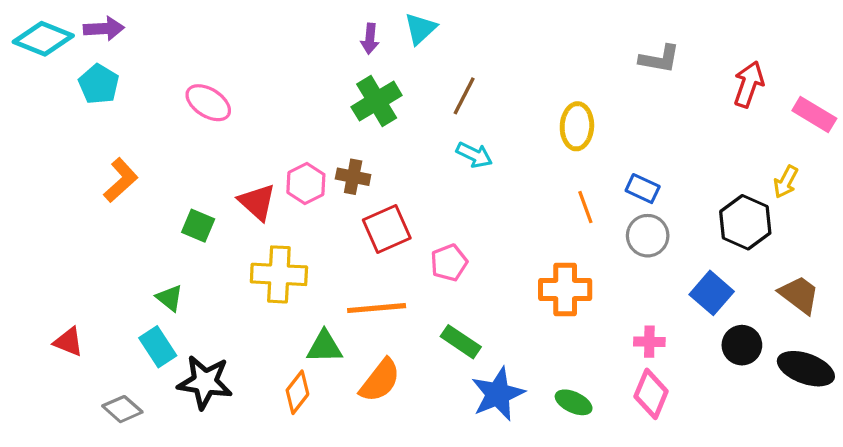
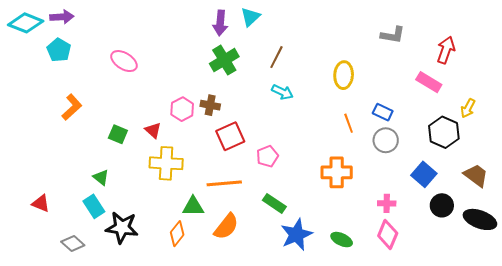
purple arrow: (370, 39) -> (220, 23), size x1.4
pink rectangle: (814, 114) -> (429, 82), moved
red triangle: (257, 202) -> (153, 130), moved, size x0.7

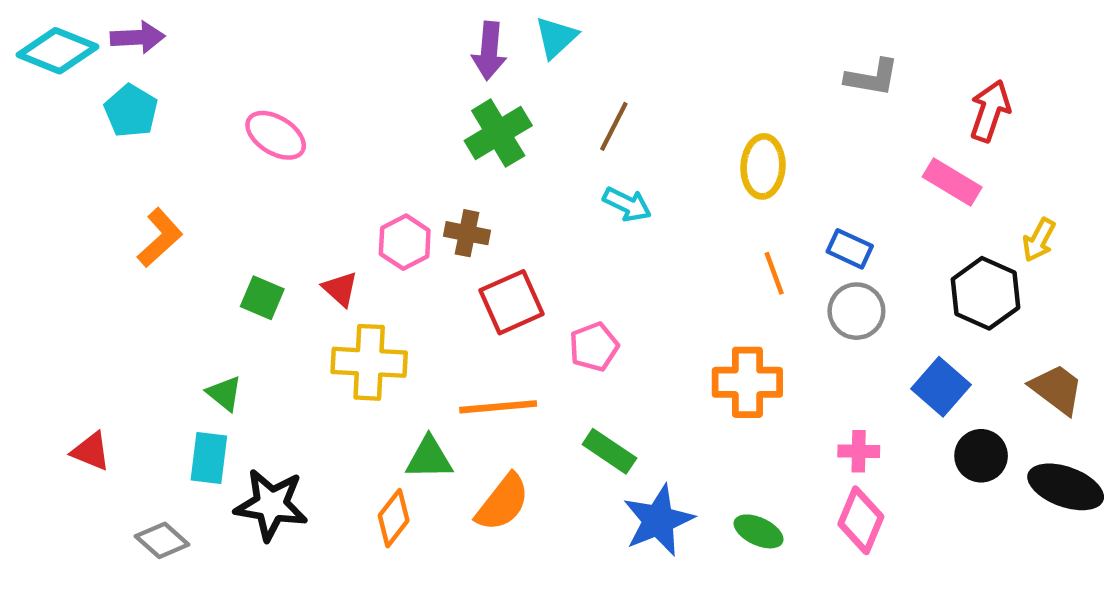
cyan rectangle: (94, 206) -> (209, 458), turned 40

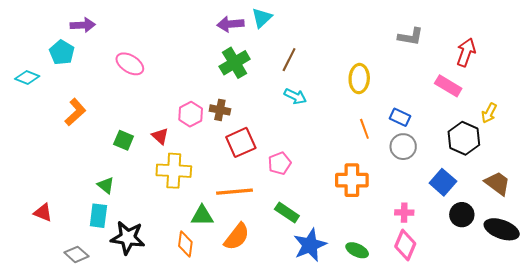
purple arrow: (138, 37) -> (83, 25), moved
cyan diamond: (58, 51) -> (27, 77), moved, size x0.7
purple arrow: (489, 51) -> (230, 24), turned 80
orange diamond: (394, 518) -> (185, 244), turned -30

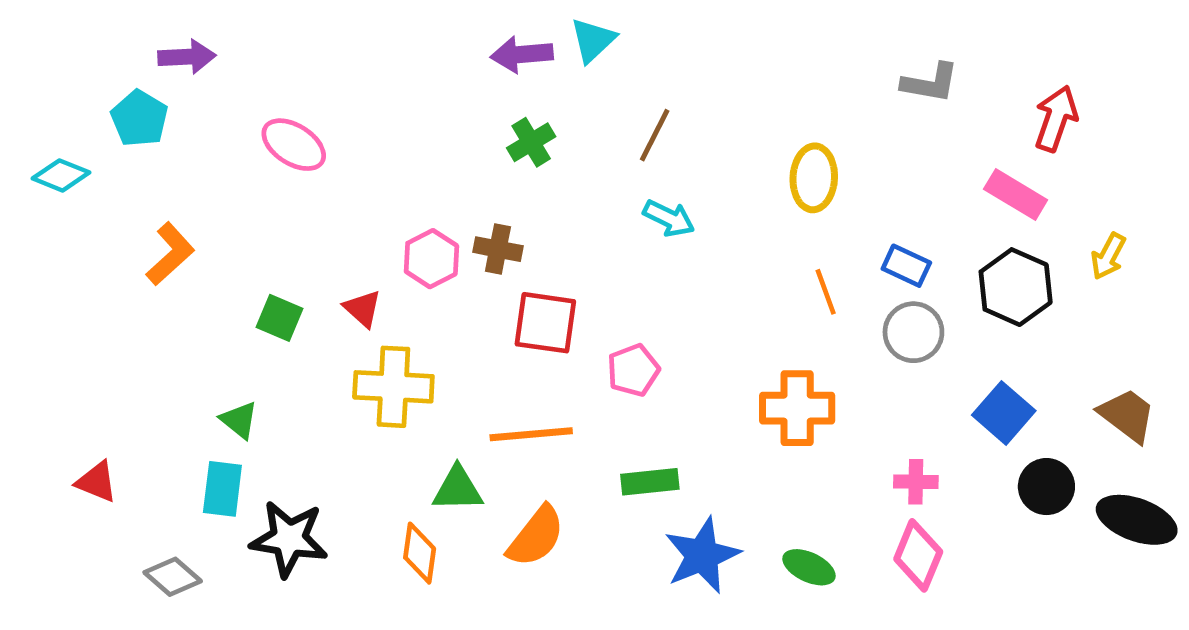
green cross: (235, 63) -> (531, 142), size x0.7
black hexagon: (464, 138) -> (1016, 287), moved
red square: (241, 142) -> (545, 323), turned 32
green rectangle: (287, 213) -> (650, 482), turned -40

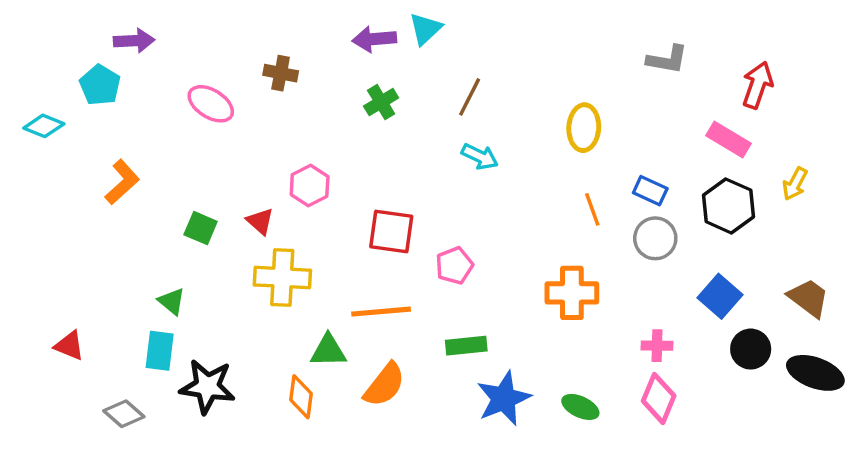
brown cross: (498, 249) -> (281, 73), moved

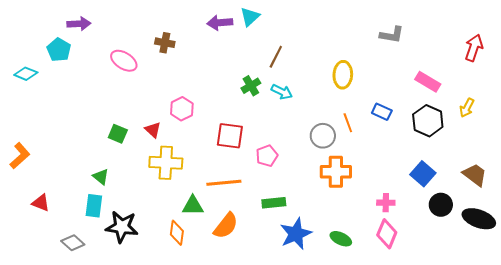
red arrow: (757, 85) -> (474, 48), moved
green cross: (381, 102) -> (251, 86), moved
orange L-shape: (122, 182) -> (20, 156), moved
gray circle: (655, 238) -> (323, 136), moved

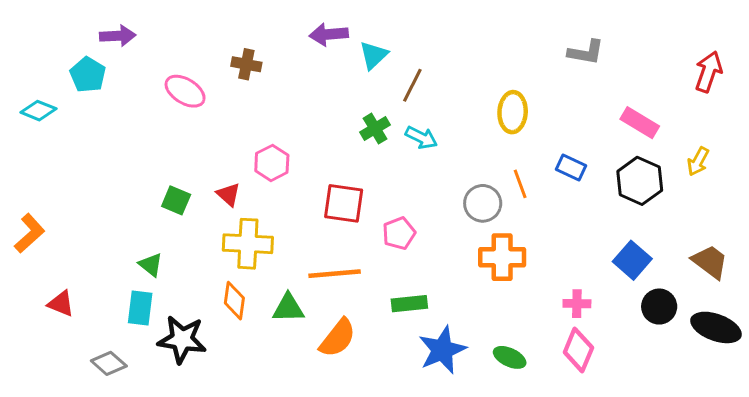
cyan triangle: (250, 17) -> (373, 55), moved
orange diamond: (177, 233) -> (234, 301), moved

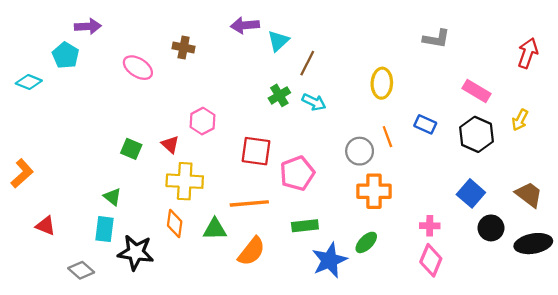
pink pentagon: (399, 233) -> (297, 173), size x1.4
black ellipse: (716, 327) -> (533, 244), turned -30
green ellipse: (510, 357) -> (366, 242), moved, turned -70

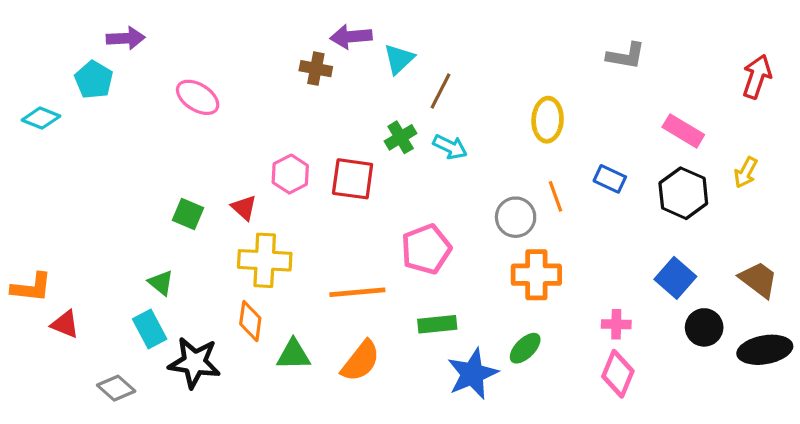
brown cross: (184, 48) -> (316, 69), moved
red square: (256, 151) -> (353, 179), moved
orange L-shape: (22, 173) -> (31, 287), moved, turned 48
cyan rectangle: (105, 229) -> (150, 329), turned -35
green triangle: (215, 229) -> (293, 355), moved

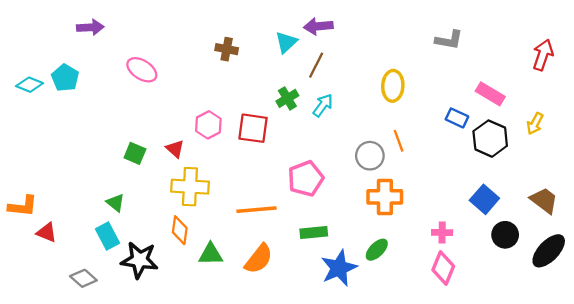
purple arrow: (351, 37) -> (318, 26), moved
cyan pentagon: (94, 80) -> (65, 78), moved
cyan arrow: (450, 147) -> (323, 105), turned -80
blue rectangle: (610, 179) -> (457, 118), moved
black ellipse: (765, 350) -> (549, 251), turned -36

